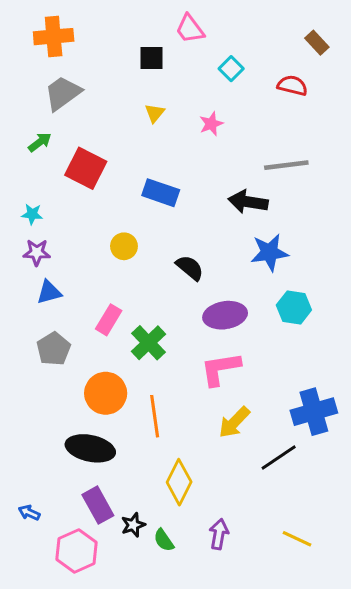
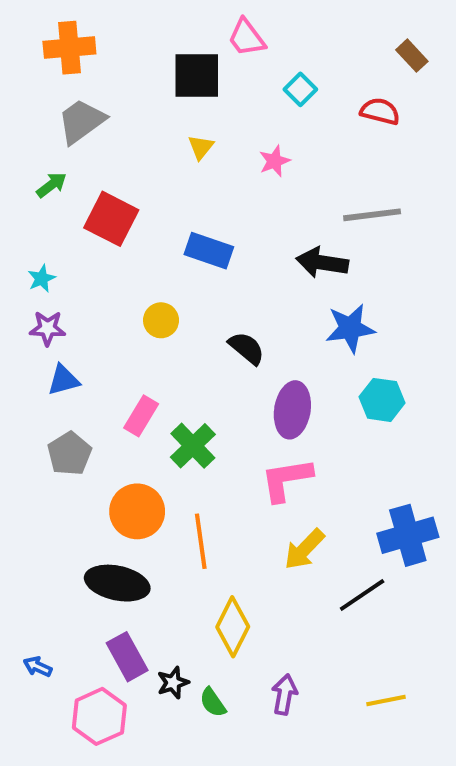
black square: (152, 58) -> (197, 75), size x1.5
cyan star: (32, 214) -> (42, 278), turned -30
purple ellipse: (225, 315) -> (292, 410), turned -72
yellow line: (297, 539) -> (386, 701), turned -36

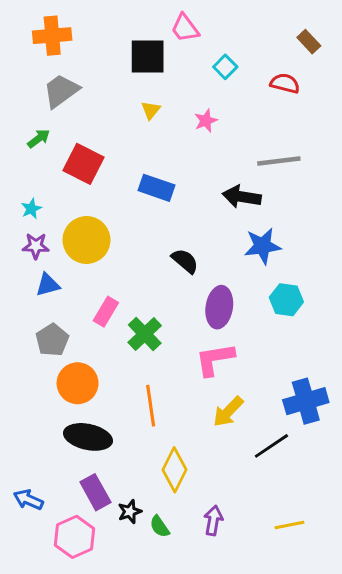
yellow circle: (161, 320) -> (86, 240), moved, size x1.8
orange circle: (137, 511) -> (78, 383), moved
blue arrow: (38, 667) -> (28, 500), size x1.4

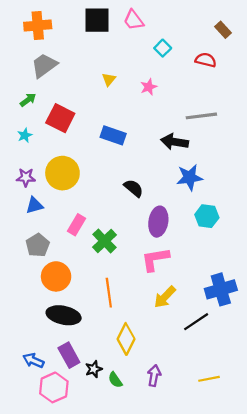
black square: (148, 56) -> (97, 20), moved
cyan star: (31, 209) -> (25, 135), moved
blue arrow: (28, 500) -> (33, 361), moved

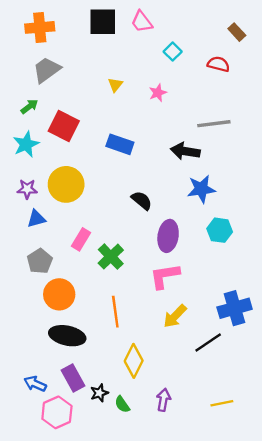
cyan star: (25, 135) -> (26, 144), size x1.6

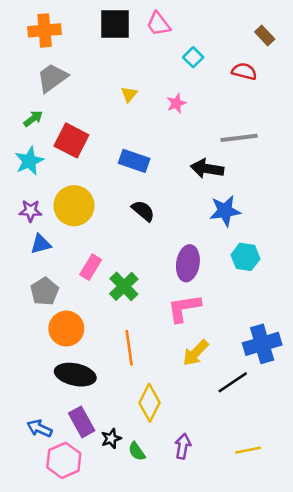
black semicircle: (142, 200) -> (143, 211), moved

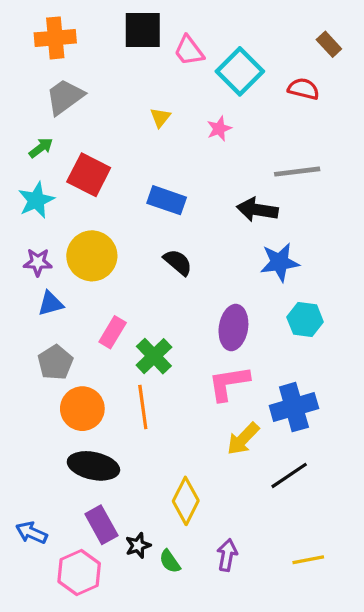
pink trapezoid: (158, 24) -> (189, 51), moved
cyan square: (193, 57) -> (240, 71), size x1.8
blue cross: (262, 344) -> (294, 407), moved
orange line: (129, 348) -> (143, 407), moved
blue arrow: (39, 428) -> (31, 533), moved

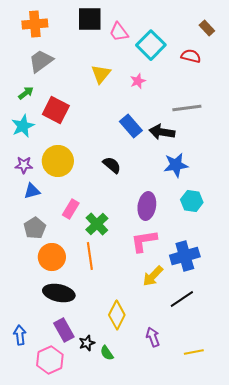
yellow triangle: (160, 117) -> (101, 74), size x1.5
blue rectangle: (167, 200) -> (131, 126), moved, turned 30
blue arrow: (31, 533) -> (20, 335), turned 60
purple arrow: (227, 555) -> (153, 337), moved, turned -30

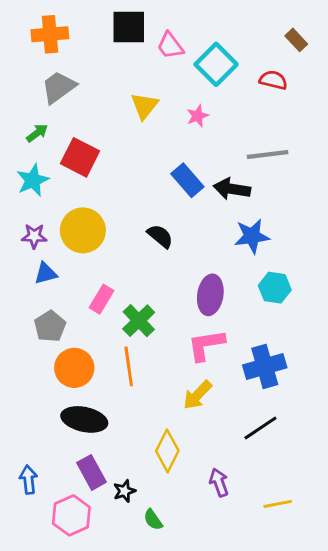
yellow arrow: (153, 276) -> (197, 395), moved
green semicircle: (107, 353) -> (153, 520), moved

